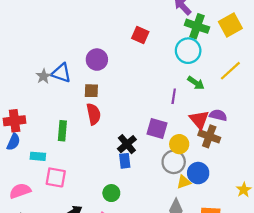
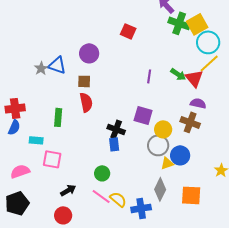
yellow square: (230, 25) -> (197, 24), moved
cyan circle: (188, 51) -> (208, 42), moved
purple line: (174, 96) -> (149, 76), moved
red triangle: (199, 120) -> (194, 78), moved
black cross: (127, 144) -> (116, 129), turned -30

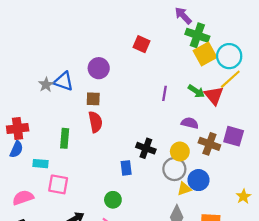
yellow square: (197, 24) -> (205, 54), moved
purple semicircle: (198, 103) -> (190, 123), moved
purple square: (143, 115) -> (234, 136), moved
black cross: (116, 129) -> (146, 148), moved

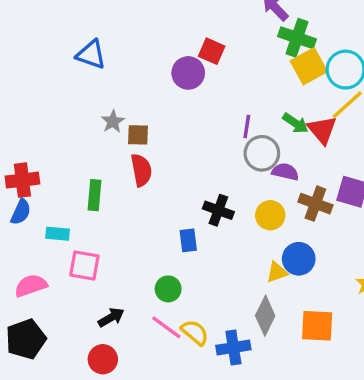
purple circle: (99, 68) -> (188, 73), moved
blue triangle: (64, 81) -> (91, 55), moved
gray star: (46, 85) -> (113, 121), moved
gray circle: (174, 169) -> (262, 153), moved

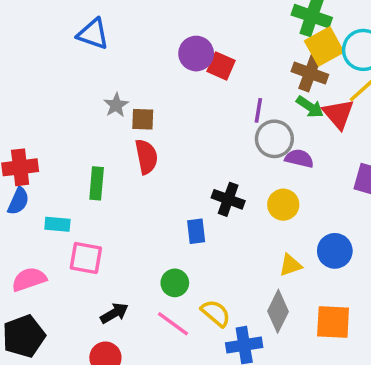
red square: (212, 51) -> (221, 66), moved
brown cross: (315, 204) -> (310, 73), moved
blue circle: (299, 259) -> (335, 251), moved
yellow semicircle: (195, 332) -> (216, 313), moved

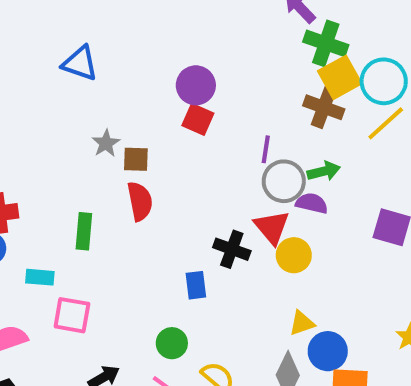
red square: (221, 66) -> (198, 119), moved
green arrow: (310, 107) -> (324, 171), moved, turned -48
red triangle: (338, 114) -> (272, 227), moved
blue circle: (335, 251) -> (328, 351), moved

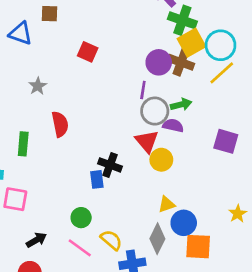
purple circle: (196, 85) -> (159, 62), moved
red square: (198, 119) -> (88, 52), moved
brown square: (136, 159) -> (49, 14), moved
black cross: (232, 249) -> (110, 165), moved

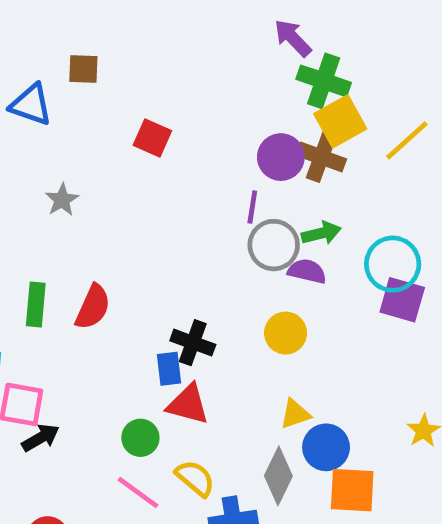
cyan circle: (221, 45) -> (393, 264), moved
yellow line: (222, 73) -> (407, 140), moved
red semicircle: (60, 124) -> (93, 307), moved, turned 35
red triangle: (147, 141) -> (188, 404), moved, turned -35
black arrow: (36, 240) -> (41, 438), moved

